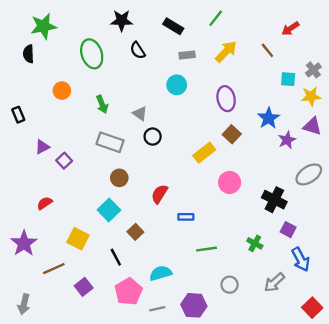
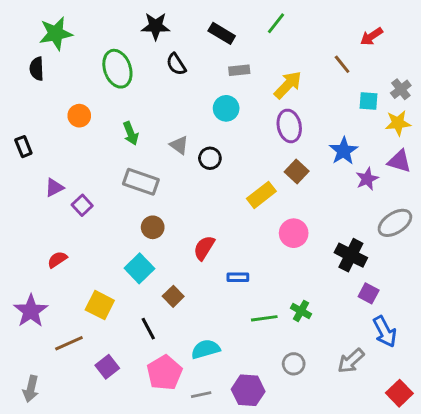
yellow arrow: (226, 52) -> (288, 85), moved
black circle: (153, 137) -> (210, 158), moved
green cross: (255, 243) -> (301, 311), moved

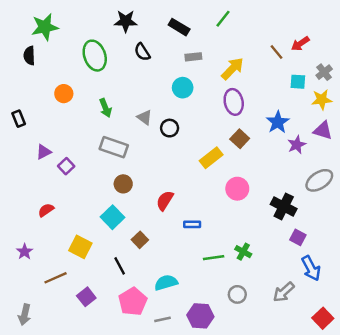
red arrow: (371, 36) -> (300, 44), moved
purple star: (31, 311) -> (25, 252), size x0.6

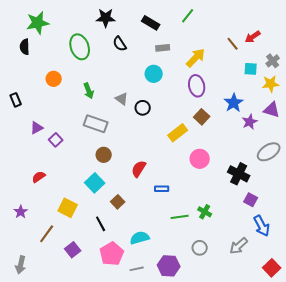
brown line: (55, 278) -> (47, 234), turned -30

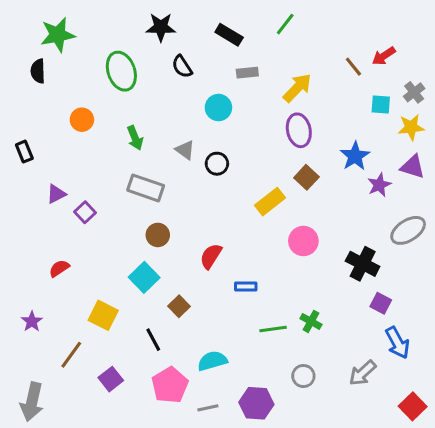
cyan circle: (154, 74) -> (218, 108), moved
gray arrow: (21, 265) -> (32, 402), size x1.4

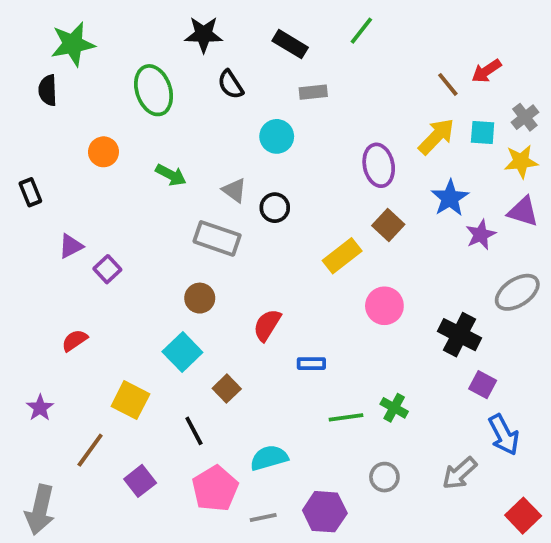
yellow arrow: (297, 88) -> (436, 136), moved
green arrow: (135, 138) -> (171, 175), turned -40
gray rectangle: (146, 188) -> (217, 238), moved

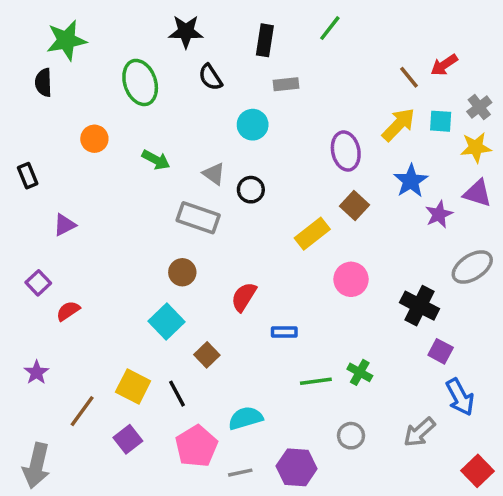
black rectangle: (290, 44) -> (265, 40), turned 68
purple square: (107, 269) -> (38, 283), moved
yellow square: (130, 400) -> (133, 386), moved

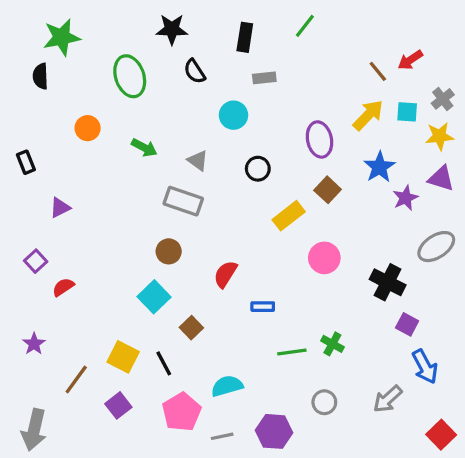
black circle: (251, 190) -> (258, 169), moved

